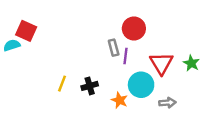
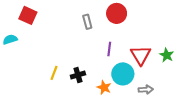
red circle: (134, 28) -> (117, 13), moved
red square: (26, 31) -> (28, 15), moved
gray rectangle: (114, 48) -> (87, 22), moved

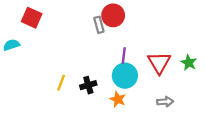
red circle: (117, 13) -> (113, 15), moved
cyan circle: (123, 74) -> (125, 76), moved

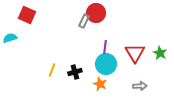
gray rectangle: (99, 25) -> (84, 21), turned 40

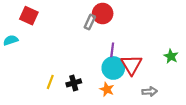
red triangle: (135, 53) -> (131, 65), moved
yellow line: (52, 70) -> (50, 82), moved
black cross: (75, 72) -> (74, 83), moved

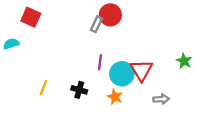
purple line: (112, 50) -> (100, 62), moved
yellow line: (50, 82) -> (43, 88), moved
black cross: (74, 83) -> (79, 90), turned 32

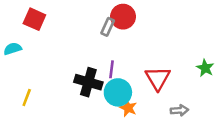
cyan circle: (122, 74) -> (118, 92), moved
yellow line: (43, 88) -> (27, 98), moved
black cross: (79, 90) -> (88, 82), moved, size x1.5

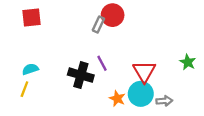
red square: (34, 19) -> (31, 17), turned -30
cyan semicircle: (13, 49) -> (30, 69), moved
purple line: (111, 69) -> (102, 63), turned -35
cyan circle: (118, 92) -> (141, 94), moved

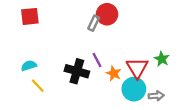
green star: (188, 62) -> (162, 59), moved
yellow line: (24, 89) -> (38, 86), moved, turned -64
orange star: (117, 99) -> (114, 73), moved

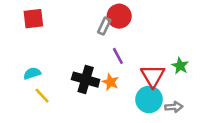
purple line: (97, 60) -> (118, 56), moved
orange star: (114, 73) -> (110, 82), moved

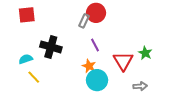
black cross: (86, 80) -> (51, 47), moved
cyan circle: (149, 99) -> (97, 80), moved

